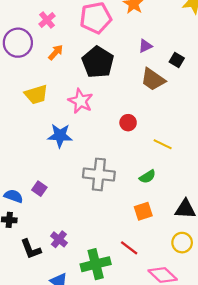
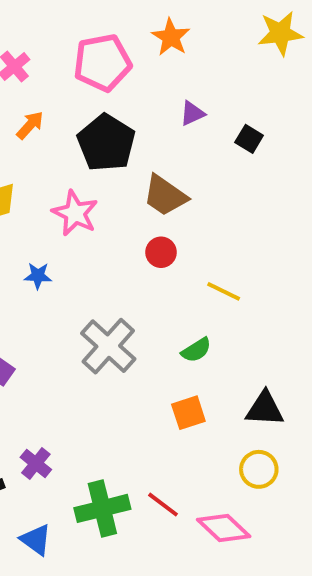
brown trapezoid: (153, 79) -> (165, 196), moved
blue star: (60, 136) -> (38, 276), size x0.6
gray cross: (99, 174) -> (108, 346), turned 36
red line: (129, 248) -> (163, 505), moved

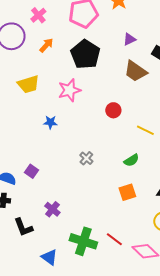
brown trapezoid: (165, 196) -> (135, 71), moved
pink star: (75, 213) -> (69, 90), turned 30
gray cross: (108, 346) -> (86, 158), size x0.5
purple cross: (36, 463) -> (52, 209), moved
green cross: (102, 508) -> (83, 241), turned 32

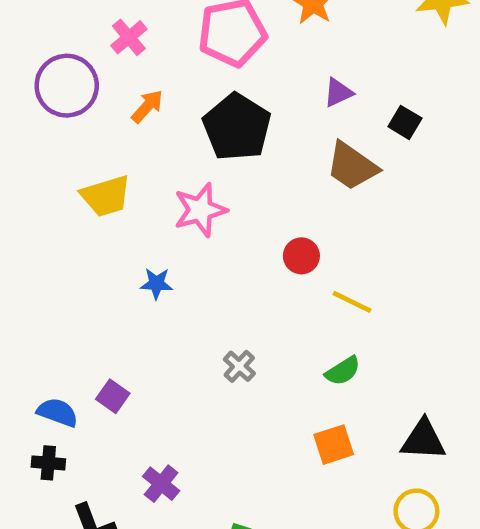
yellow line: (145, 130) -> (352, 302), moved

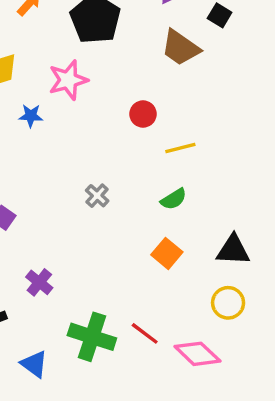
blue star: (156, 283) -> (31, 116), moved
yellow line: (352, 302) -> (180, 148), turned -40
orange square: (334, 445) -> (167, 253), turned -32

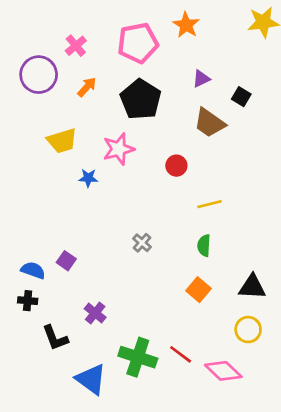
red circle: (143, 114) -> (176, 166), moved
green semicircle: (174, 199) -> (204, 245), turned 125
blue triangle: (34, 364) -> (91, 379), size x1.4

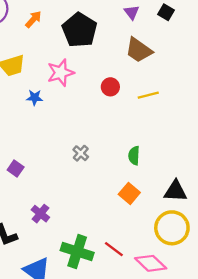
purple triangle: (201, 79) -> (132, 12), turned -42
black square: (241, 97) -> (166, 12), moved
yellow line: (210, 204) -> (148, 95), moved
yellow circle: (248, 330) -> (172, 228), size x1.5

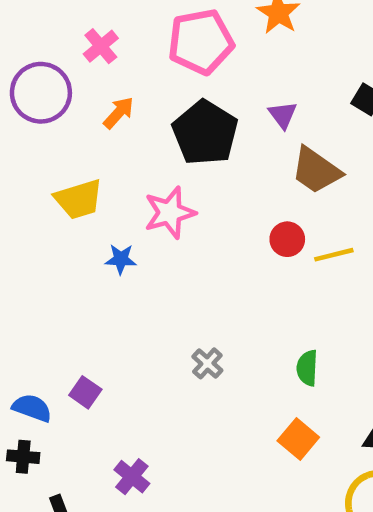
purple triangle: (132, 12) -> (283, 115), moved
red circle: (110, 87) -> (287, 239), moved

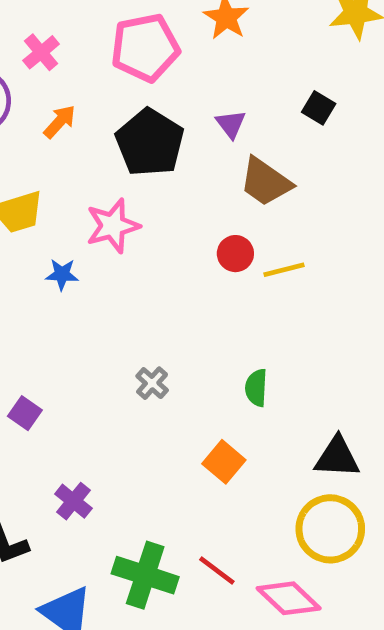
orange square: (298, 439) -> (224, 462), moved

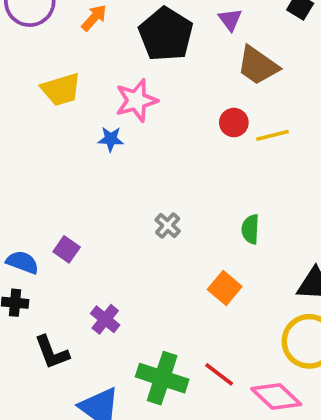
blue star: (62, 274) -> (111, 139), moved

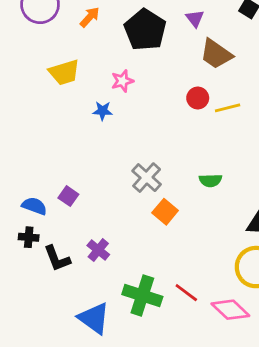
pink star: (136, 100) -> (122, 81), size x0.7
gray cross: (168, 225) -> (147, 178), size x1.5
green semicircle: (250, 229) -> (210, 180), turned -95
orange square: (225, 288) -> (165, 212), moved
black L-shape: (52, 352) -> (57, 259), moved

